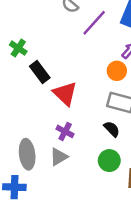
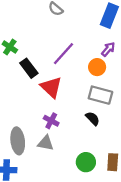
purple line: (94, 23) -> (64, 54), moved
gray triangle: (59, 157) -> (46, 143), turned 42
green circle: (109, 161) -> (86, 162), moved

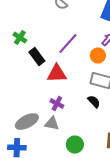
red triangle: (51, 87) -> (57, 74), turned -45
gray ellipse: (18, 141) -> (27, 122), turned 70
green circle: (86, 162) -> (75, 145), moved

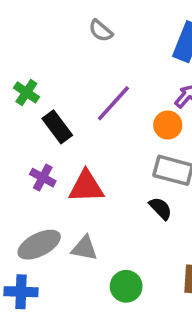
red triangle: (57, 74) -> (86, 187), moved
purple cross: (57, 104) -> (43, 178), moved

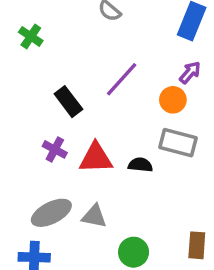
green cross: (26, 92) -> (31, 36), moved
black semicircle: (161, 208) -> (140, 165), moved, turned -40

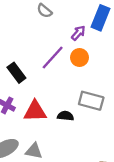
purple arrow: (190, 72) -> (78, 33), moved
orange circle: (173, 100) -> (79, 58), moved

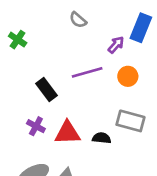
purple line: (53, 58) -> (87, 72), turned 32
orange circle: (79, 58) -> (128, 76), moved

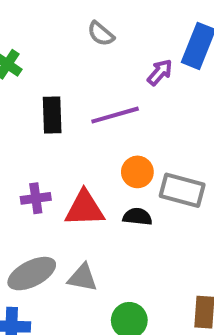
orange circle: (128, 76) -> (137, 172), moved
black rectangle: (46, 89) -> (52, 115), moved, turned 35
purple cross: (36, 126) -> (36, 198), turned -36

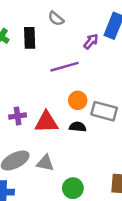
black rectangle: (52, 115) -> (30, 38), moved

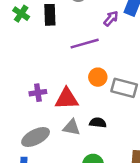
black semicircle: (78, 127) -> (98, 123), moved
gray triangle: (45, 163) -> (71, 127), moved

